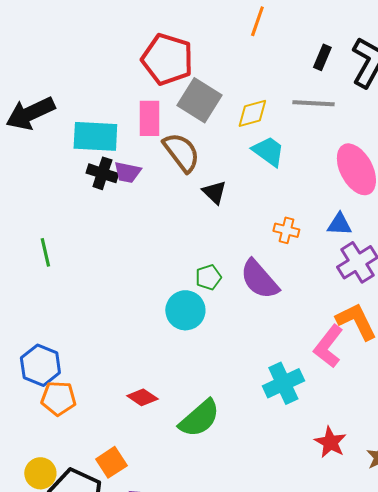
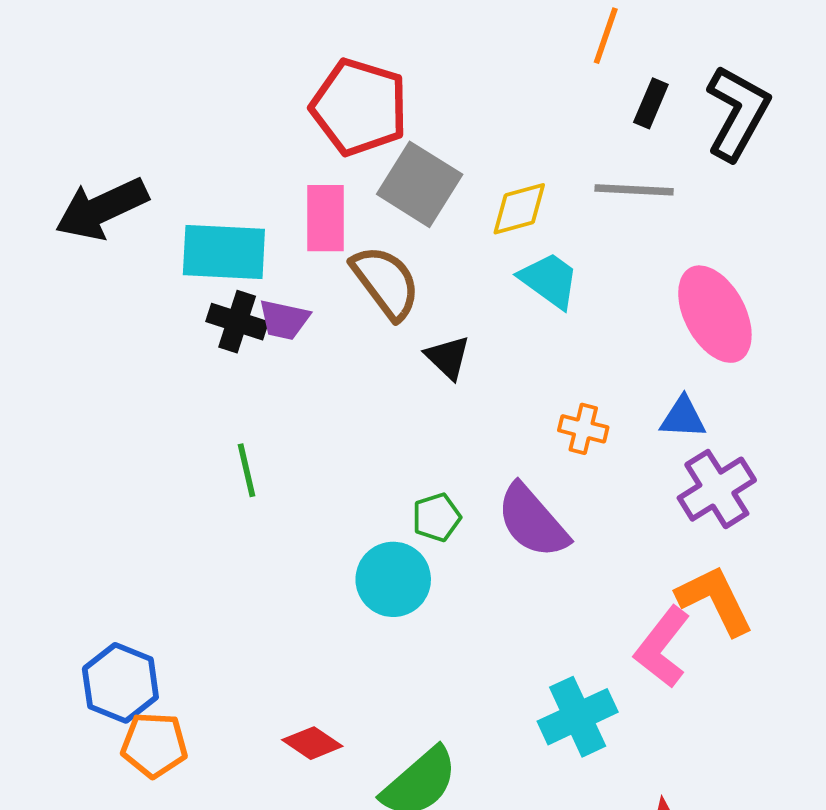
orange line: (257, 21) -> (606, 36), moved
green line: (45, 252) -> (246, 470), moved

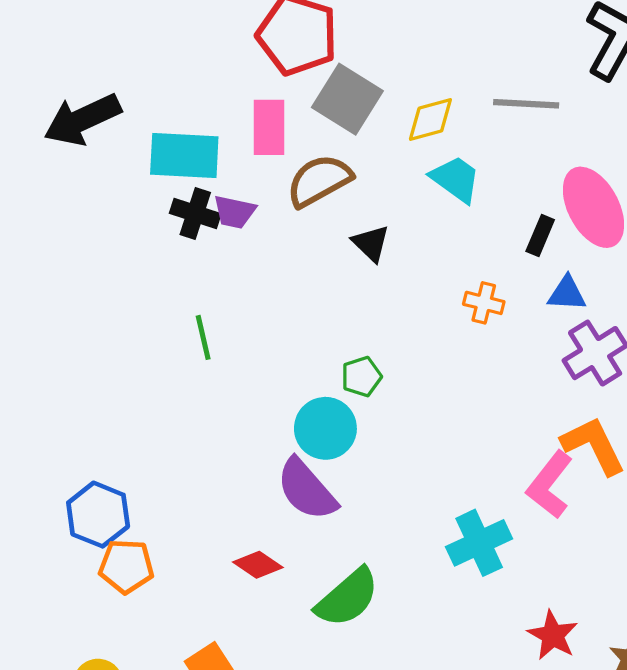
black rectangle: (651, 103) -> (540, 235), moved
brown semicircle: (386, 282) -> (319, 181), turned -82
purple semicircle: (532, 521) -> (307, 489), moved

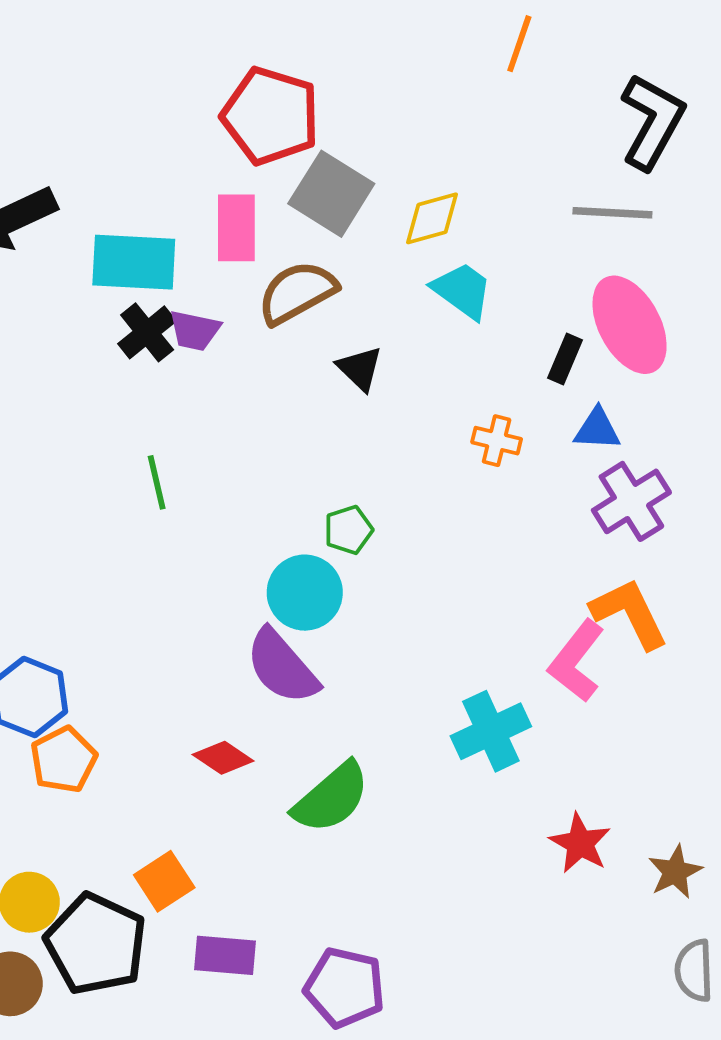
gray line: (526, 104) -> (612, 213), moved
black cross: (195, 214) -> (147, 332), turned 33
orange pentagon: (126, 566) -> (64, 760), turned -30

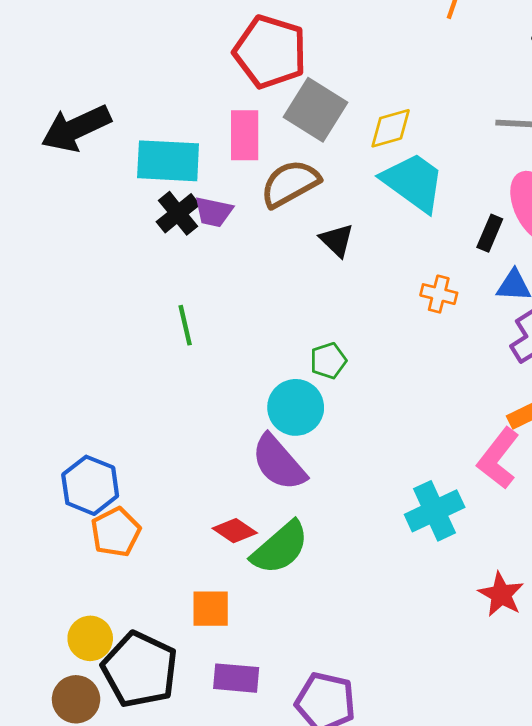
cyan trapezoid: (462, 291) -> (413, 182), size x1.4
green semicircle: (331, 798) -> (280, 548), moved
orange square: (164, 881) -> (211, 609), moved, turned 33

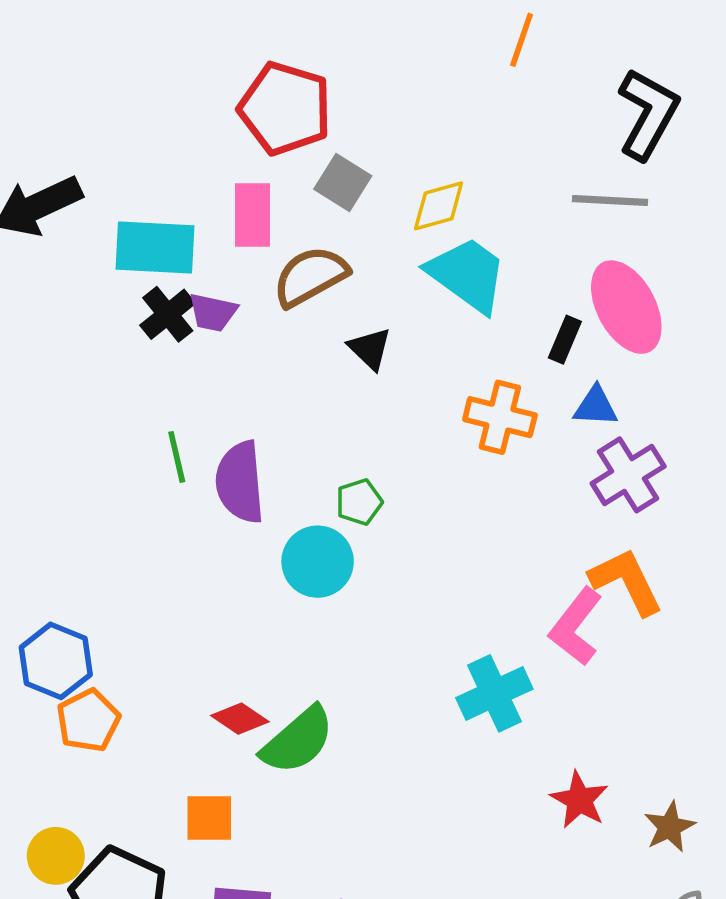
gray square: (315, 110) -> (343, 182), size x0.7
orange cross: (439, 294) -> (500, 417), size x1.5
purple semicircle: (279, 463) -> (240, 482), moved, turned 36

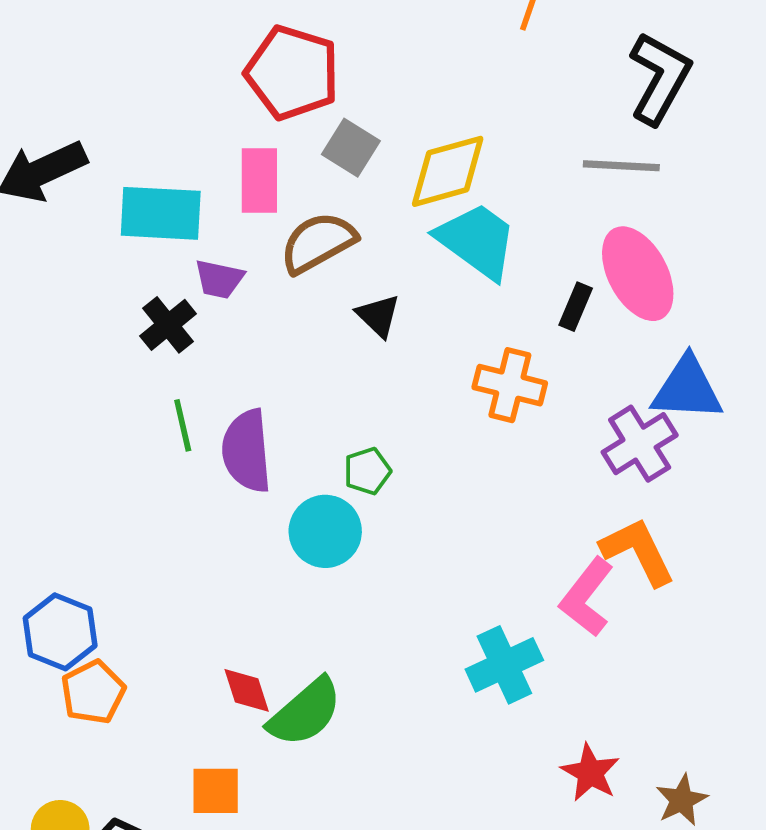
yellow diamond: (439, 206) -> (448, 171), size x1.4
black cross: (168, 314) -> (168, 325), moved
blue triangle: (596, 406) -> (687, 389), moved, size x1.6
red diamond: (240, 719) -> (247, 690), turned 38

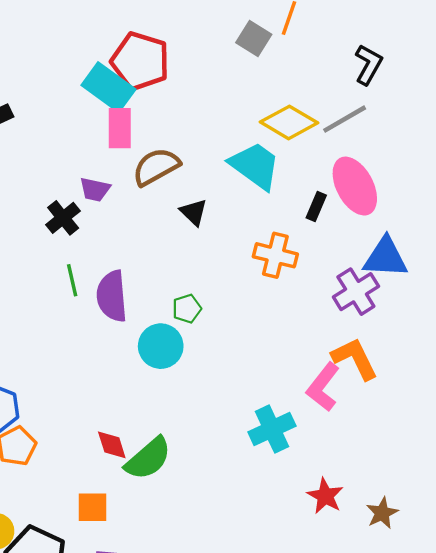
black L-shape: (660, 78) -> (368, 65), size x0.7
gray square: (351, 148) -> (254, 38), moved
gray line: (621, 166) -> (345, 119), turned -33
yellow diamond: (448, 171) -> (289, 122), moved, turned 46
cyan rectangle: (161, 213) -> (108, 87), moved, turned 33

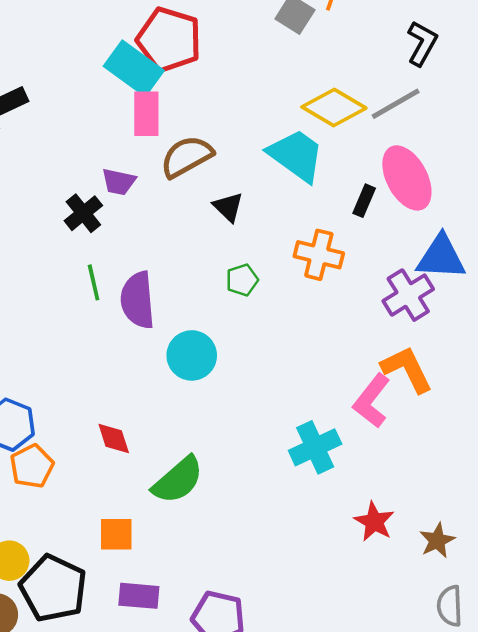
green pentagon: (187, 309) -> (242, 280), moved
red diamond: (112, 445) -> (114, 439), moved

